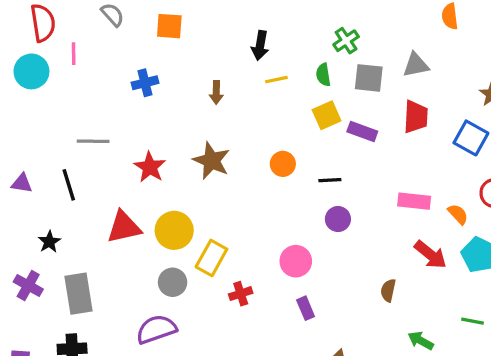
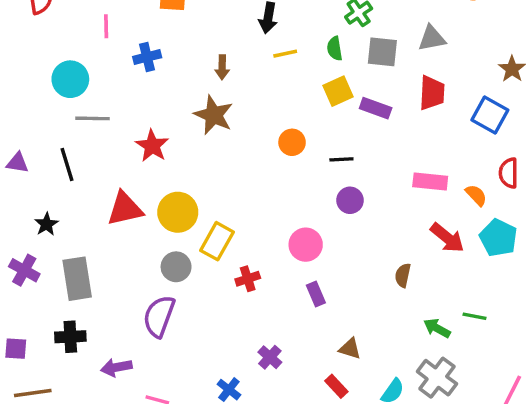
pink line: (74, 54) -> (106, 26), moved
cyan circle: (31, 71) -> (70, 79), moved
brown star: (211, 161) -> (214, 115), moved
green line: (473, 321) -> (475, 316), moved
purple semicircle: (156, 329) -> (159, 316), turned -51

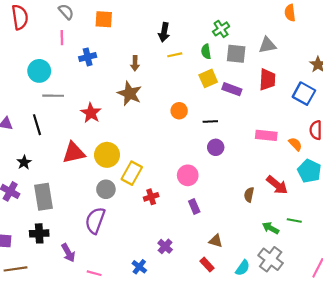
red arrow: (447, 238) -> (277, 185), moved
purple arrow: (116, 367) -> (68, 253), turned -108

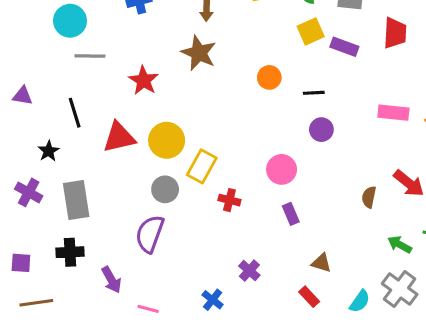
black line: (37, 125) -> (75, 113), moved
red cross: (151, 197) -> (229, 200), turned 32

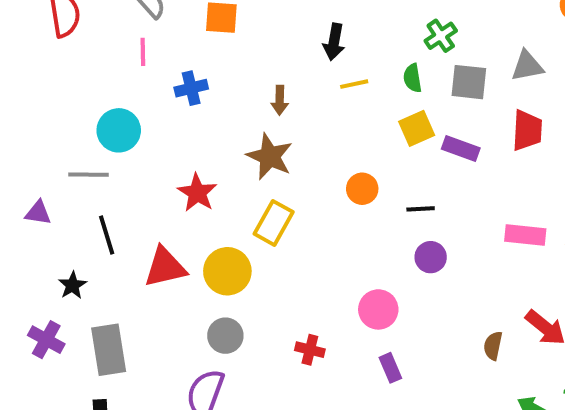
cyan circle: (70, 21) -> (119, 130), moved
gray line: (90, 56) -> (89, 175), moved
yellow rectangle: (202, 166) -> (274, 223), moved

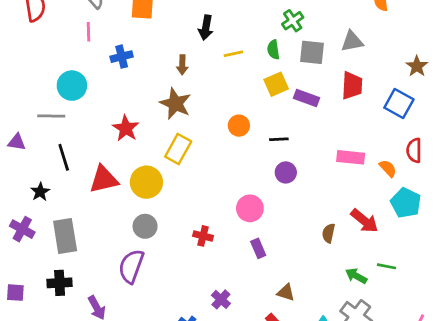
black arrow: (334, 42) -> (206, 28), moved

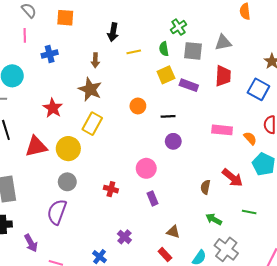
green arrow: (356, 276) -> (214, 219), moved

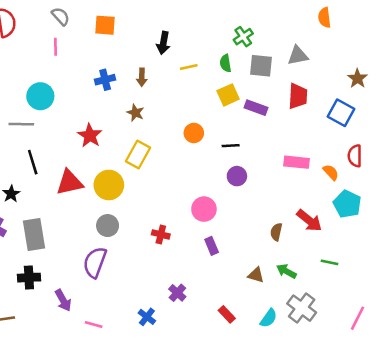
blue cross: (50, 54) -> (105, 80), moved
brown star: (90, 89) -> (135, 113), size x0.6
brown triangle: (173, 232) -> (256, 275), moved

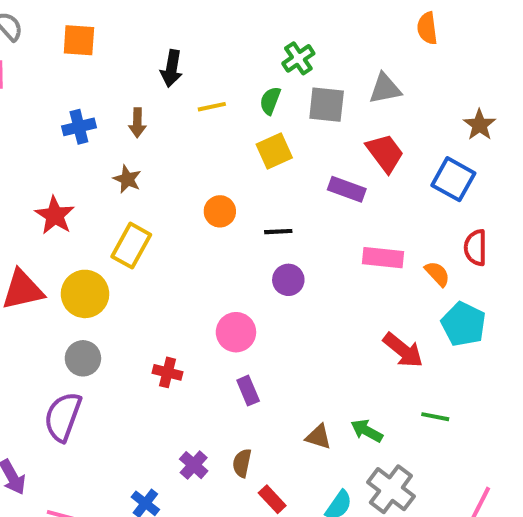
green semicircle: (226, 63) -> (270, 101), turned 30
red trapezoid: (298, 96) -> (385, 153), turned -40
purple rectangle: (256, 108) -> (347, 189), moved
brown semicircle: (276, 232) -> (242, 463), moved

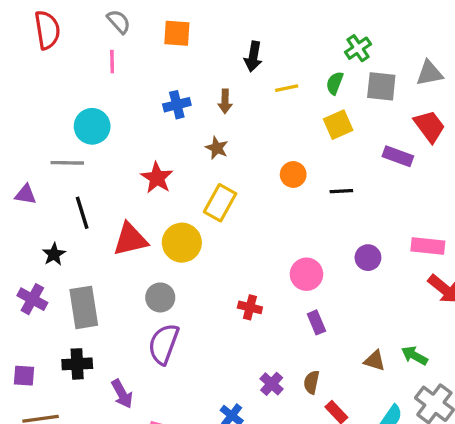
pink rectangle: (383, 258) -> (428, 246), moved
purple circle: (288, 280) -> (368, 258), moved
gray circle: (83, 358) -> (160, 297), moved

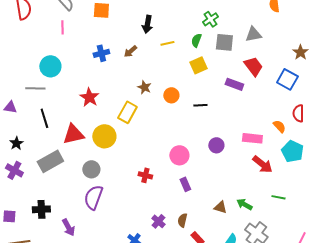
brown arrow: (225, 101) -> (130, 51), turned 48
brown star: (217, 148) -> (144, 87), moved
black star: (54, 254) -> (16, 143), moved
gray rectangle: (84, 307) -> (50, 161), moved, turned 70

